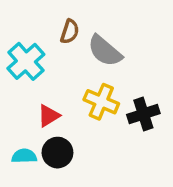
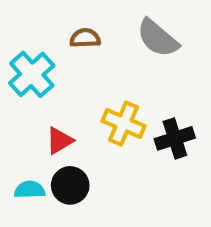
brown semicircle: (70, 32) -> (85, 38), turned -110
gray semicircle: (105, 51) -> (158, 38), moved

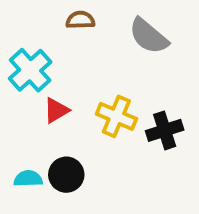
brown semicircle: (85, 38) -> (80, 20), moved
red triangle: (59, 141) -> (56, 110), moved

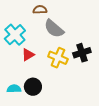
gray semicircle: (149, 36) -> (54, 29), moved
black cross: (165, 130) -> (82, 53), moved

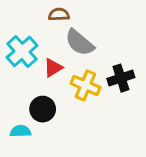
red triangle: (28, 55) -> (53, 68), moved
black circle: (33, 87) -> (43, 109), moved

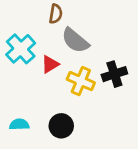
brown semicircle: (59, 15) -> (56, 14), turned 102
black circle: (43, 109) -> (61, 126), moved

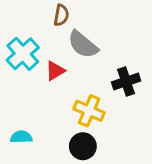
yellow cross: (81, 81) -> (89, 111), moved
black circle: (61, 126) -> (83, 146), moved

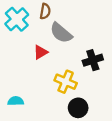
cyan cross: (23, 54) -> (17, 19), moved
black circle: (83, 146) -> (78, 108), moved

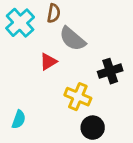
cyan semicircle: (16, 101) -> (19, 119), turned 112

